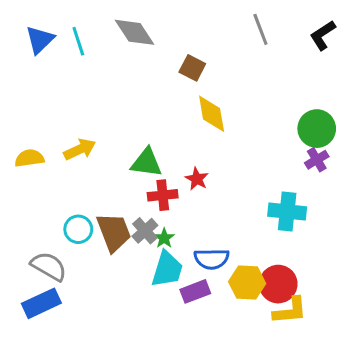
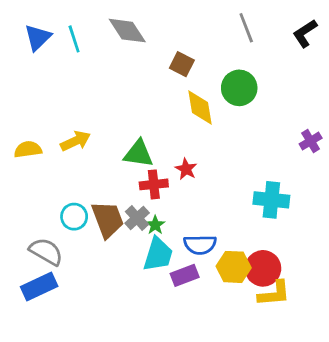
green circle: (317, 129) -> (239, 88), moved
purple cross: (317, 160) -> (311, 141), moved

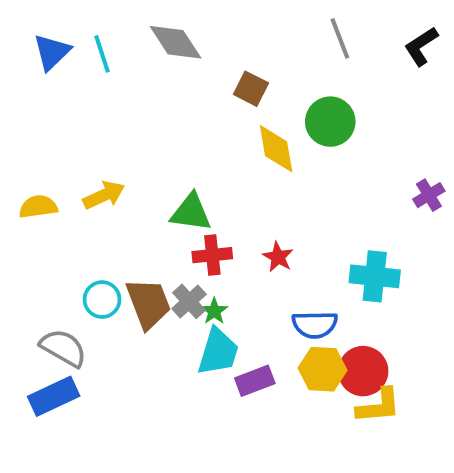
red star: (186, 169) -> (278, 257), moved
blue semicircle: (200, 245) -> (315, 325), moved

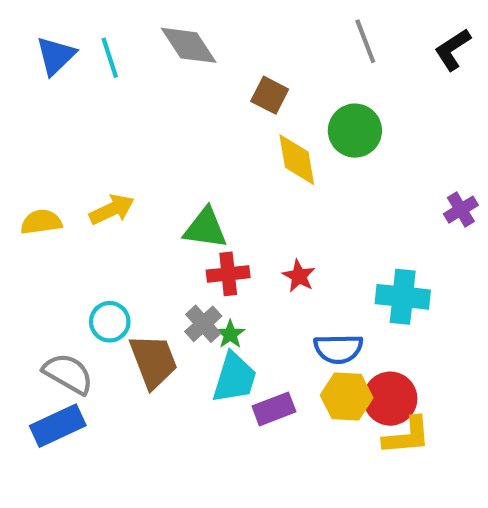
brown trapezoid: (148, 303) -> (153, 361), moved

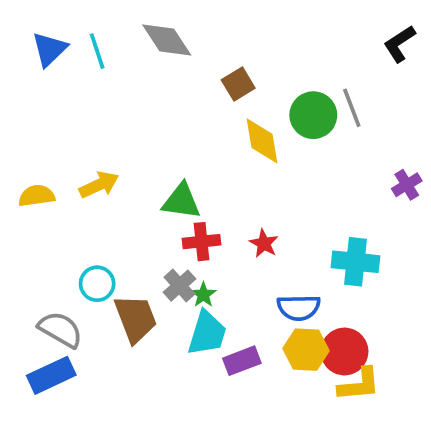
gray line: (365, 41) -> (352, 108), moved
brown square: (270, 95) -> (238, 84), turned 32

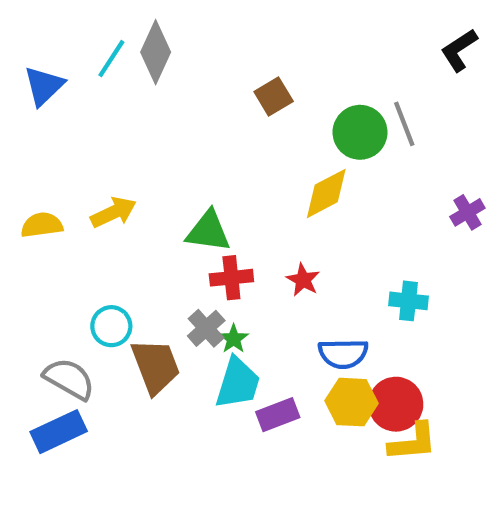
gray diamond: (167, 40) -> (156, 52), moved, turned 58
blue triangle: (49, 49) -> (44, 86), moved
cyan line: (97, 51) -> (111, 59), turned 51
yellow diamond: (262, 141) -> (326, 193), moved, turned 72
cyan cross: (355, 262) -> (408, 301), size x0.7

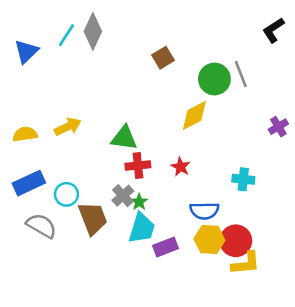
blue rectangle: (59, 432) -> (29, 183), moved

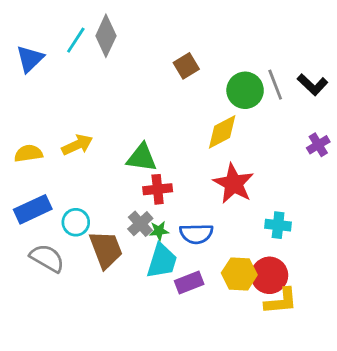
black L-shape: (273, 30) -> (312, 85), moved, turned -104
red star: (181, 167) -> (234, 184), moved, size x1.8
cyan cross: (243, 179) -> (278, 225), moved
green star: (139, 202) -> (159, 231), turned 30
blue semicircle: (204, 211) -> (196, 234), moved

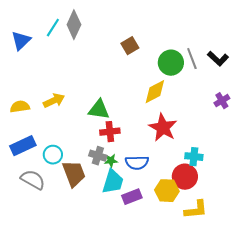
gray cross: (140, 224) -> (98, 156), turned -30
red circle: (269, 275) -> (185, 177), moved

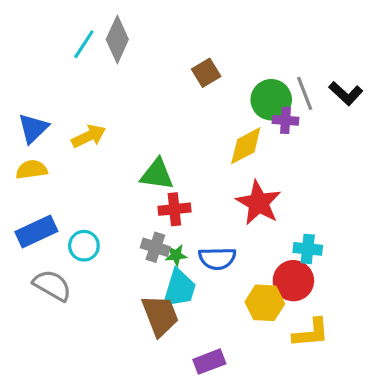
blue triangle: (21, 41) -> (33, 128), moved
yellow arrow: (54, 101) -> (89, 136), moved
purple cross: (222, 101) -> (285, 120), moved, turned 35
brown trapezoid: (74, 174) -> (160, 316), moved
purple rectangle: (132, 197) -> (209, 362), moved

